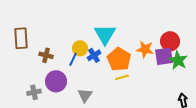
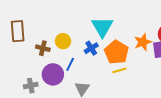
yellow circle: (80, 48) -> (63, 41), moved
orange star: (145, 49) -> (143, 42), turned -30
blue line: (73, 59) -> (70, 64), moved

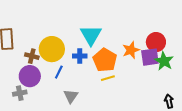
yellow circle: (63, 41) -> (52, 49), size x1.6
blue cross: (91, 48) -> (80, 56), turned 32
purple circle: (53, 74) -> (30, 76), moved

